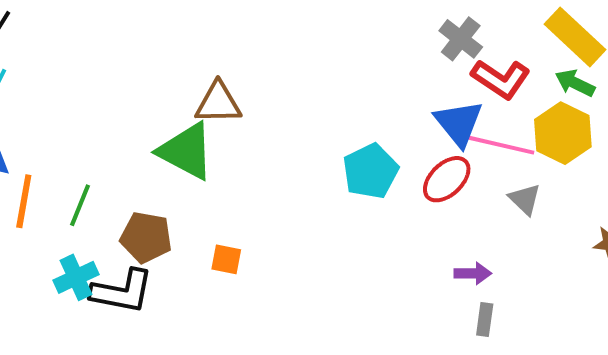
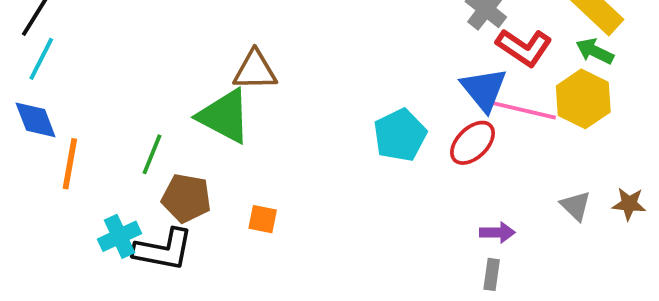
gray triangle: (525, 199) -> (576, 206), moved
green line: (80, 205) -> (152, 154), moved
gray rectangle: (485, 319) -> (492, 274), moved

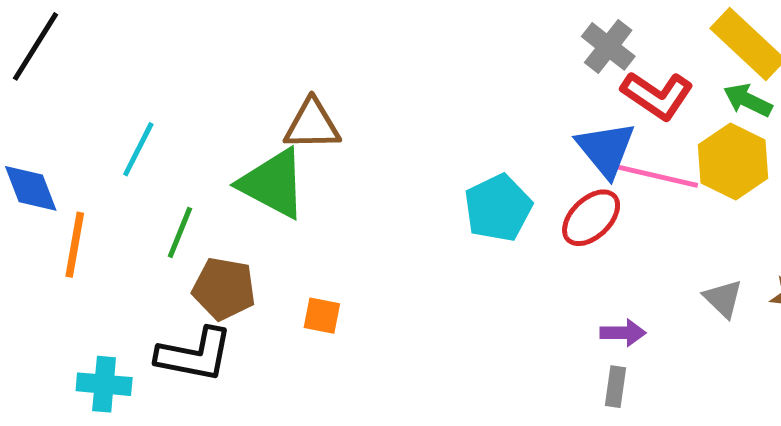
cyan line: (41, 59) -> (138, 149), moved
cyan cross: (120, 236) -> (104, 384), moved, turned 30

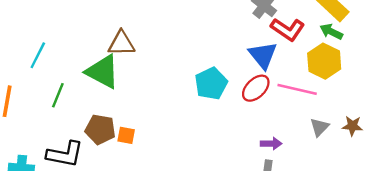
pink line: (657, 176) -> (297, 89), moved
brown pentagon: (224, 289) -> (100, 129), moved
gray triangle: (723, 299) -> (319, 127), turned 30

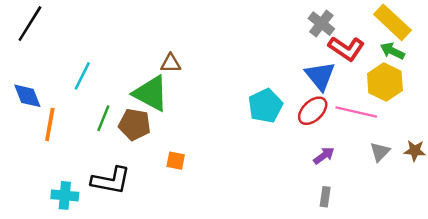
brown triangle: (121, 43) -> (171, 63), size x0.7
brown pentagon: (100, 129) -> (135, 124), moved
purple arrow: (271, 144) -> (324, 156), moved, turned -36

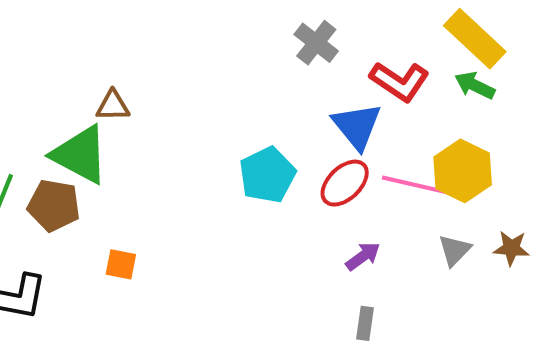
gray cross: (321, 24) -> (316, 43), moved
yellow hexagon: (385, 82) -> (463, 171), moved

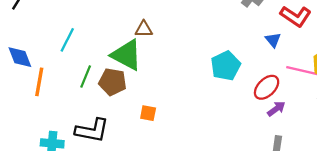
blue triangle: (357, 126) -> (273, 40), size x0.6
red ellipse: (345, 183) -> (267, 87), moved

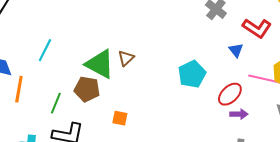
brown triangle: (144, 29) -> (126, 58), moved, turned -42
green line: (86, 77) -> (56, 103), moved
purple arrow: (276, 109) -> (239, 114), turned 36

